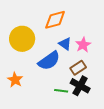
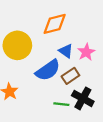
brown rectangle: (78, 68) -> (70, 76), moved

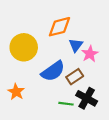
blue triangle: (66, 51) -> (76, 45), moved, turned 32

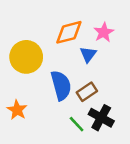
pink star: (90, 54) -> (104, 32), moved
blue semicircle: (53, 71) -> (61, 85), turned -70
green line: (66, 104) -> (77, 124), turned 40

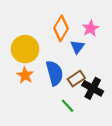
orange diamond: (69, 32) -> (61, 28), turned -45
orange star: (17, 110) -> (25, 75), moved
black cross: (101, 118) -> (93, 88), moved

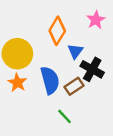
pink star: (90, 28) -> (96, 20), moved
black cross: (93, 88) -> (92, 69), moved

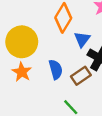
blue semicircle: (50, 80) -> (56, 69), size x0.7

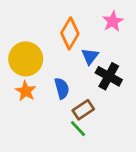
brown rectangle: (81, 76) -> (83, 110), moved

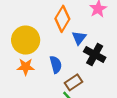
orange star: (26, 91) -> (26, 67), turned -30

